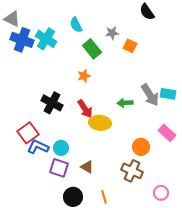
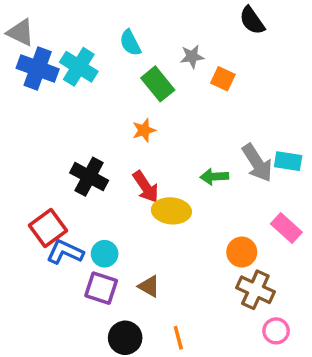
brown cross: (132, 171) -> (255, 290), moved

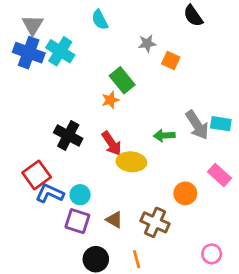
gray triangle: (21, 33) -> (33, 25), moved, turned 35
cyan semicircle: (130, 43) -> (100, 20), moved
green rectangle: (158, 84) -> (122, 80), moved
brown cross: (255, 290) -> (155, 222), moved

